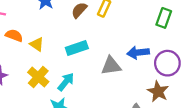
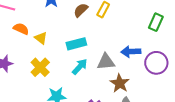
cyan arrow: (66, 82) -> (80, 67), moved
brown star: (158, 91) -> (120, 83), moved

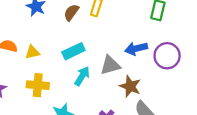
yellow triangle: (41, 38) -> (32, 52), turned -40
yellow cross: (40, 67) -> (38, 85), turned -30

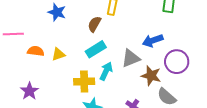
brown semicircle: (71, 12) -> (94, 24), moved
purple circle: (167, 56) -> (177, 62), moved
yellow cross: (38, 85) -> (84, 82), moved

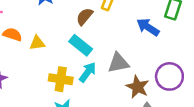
blue arrow: (153, 41) -> (148, 27), moved, turned 42
cyan rectangle: (96, 49) -> (81, 45), turned 60

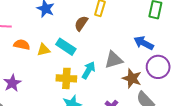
blue arrow: (148, 27) -> (144, 43), moved
cyan rectangle: (81, 45) -> (66, 47), moved

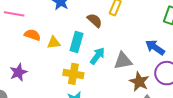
brown semicircle: (81, 23) -> (95, 20), turned 91
cyan rectangle: (66, 47) -> (77, 42), turned 66
cyan arrow: (89, 70) -> (97, 56), moved

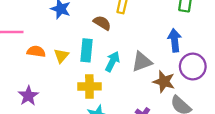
yellow triangle: (54, 43) -> (61, 56), turned -32
blue arrow: (155, 47) -> (175, 40), turned 60

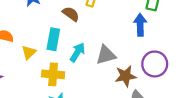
blue arrow: (175, 40) -> (140, 25), moved
yellow triangle: (61, 56) -> (29, 52), moved
brown star: (164, 82) -> (126, 76), turned -30

